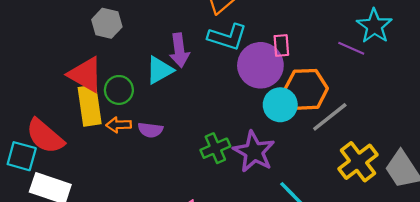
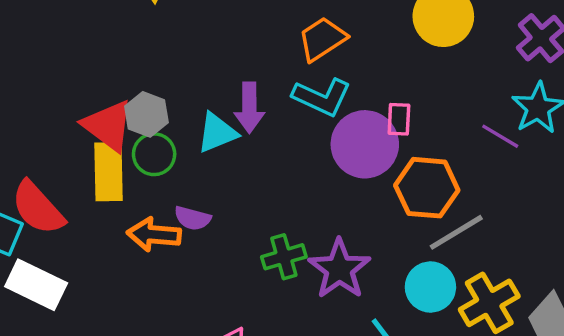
gray hexagon: (107, 23) -> (146, 114), moved
cyan circle: (280, 105) -> (430, 287), moved
orange arrow: (119, 125) -> (154, 234), moved, size x1.4

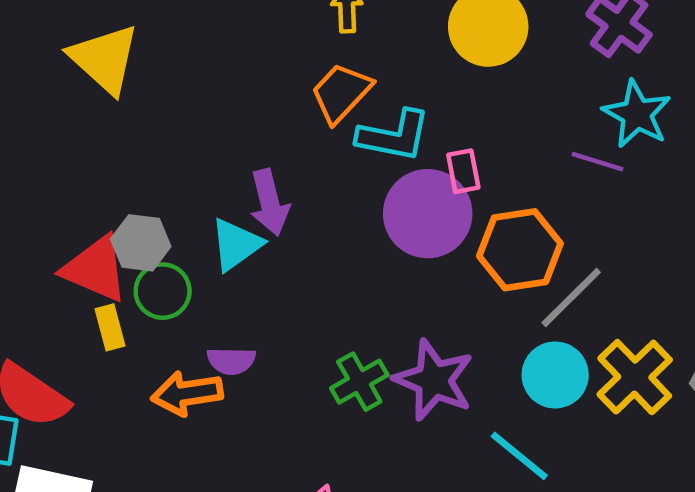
cyan L-shape: (322, 97) -> (394, 136), moved
yellow rectangle: (109, 172) -> (110, 327), size x0.6

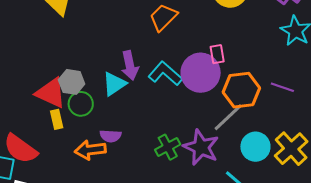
cyan L-shape: (394, 136) -> (165, 74), moved, turned -152
purple line: (598, 162) -> (282, 87), moved
gray line: (571, 297) -> (228, 117), moved

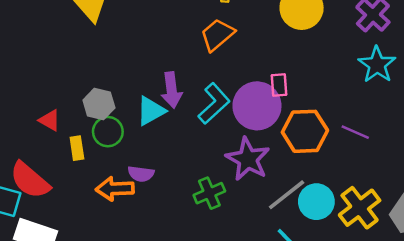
cyan L-shape: (165, 74) -> (214, 103), turned 92
red triangle: (51, 93) -> (50, 120), moved, size x0.6
gray line: (228, 117) -> (287, 195), moved
purple star: (201, 147) -> (248, 159), moved

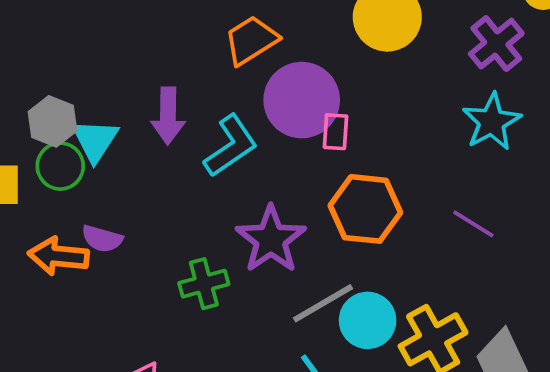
purple circle: (257, 106) -> (302, 100), moved
cyan triangle: (151, 111) -> (95, 140), moved, turned -36
purple line: (355, 132) -> (473, 224), moved

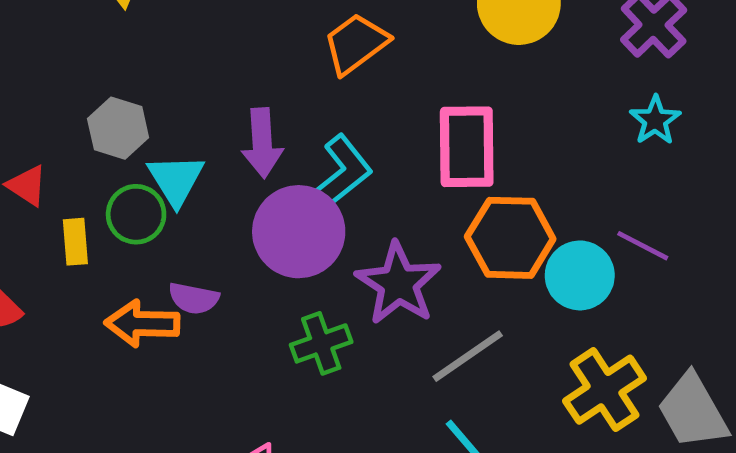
purple circle: (302, 100) -> (299, 232), moved
gray hexagon: (53, 121) -> (118, 128), moved
cyan star: (492, 122) -> (655, 120), size x0.7
pink rectangle: (335, 132) -> (467, 147), size x1.8
cyan circle: (368, 320) -> (580, 275), moved

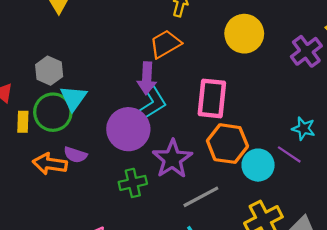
cyan star: (655, 120) -> (304, 129), moved, turned -30
purple arrow: (262, 143) -> (147, 78), moved
green circle: (136, 214) -> (53, 112), size x1.4

